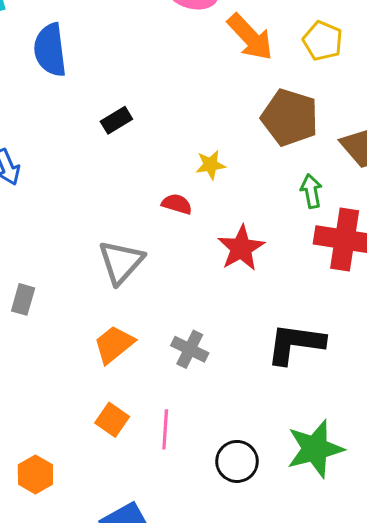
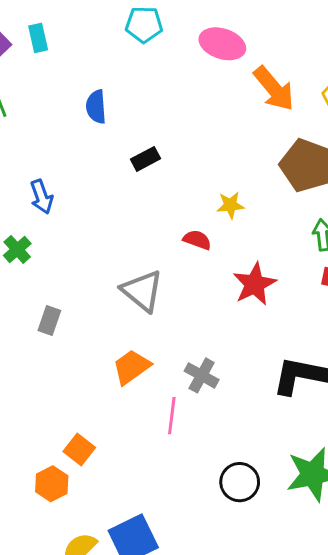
blue semicircle: (50, 50) -> (96, 107), moved, size x0.7
gray triangle: (121, 262) -> (142, 291), turned -36
orange square: (112, 420) -> (79, 450), moved
pink line: (165, 429) -> (172, 416), moved

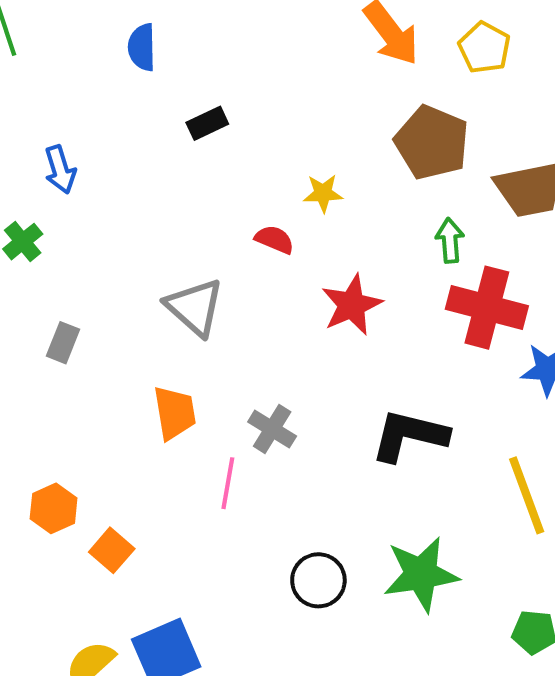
orange trapezoid: (131, 367) -> (175, 413), turned 114
orange square: (79, 450) -> (112, 550), moved
orange hexagon: (52, 484) -> (54, 508), moved

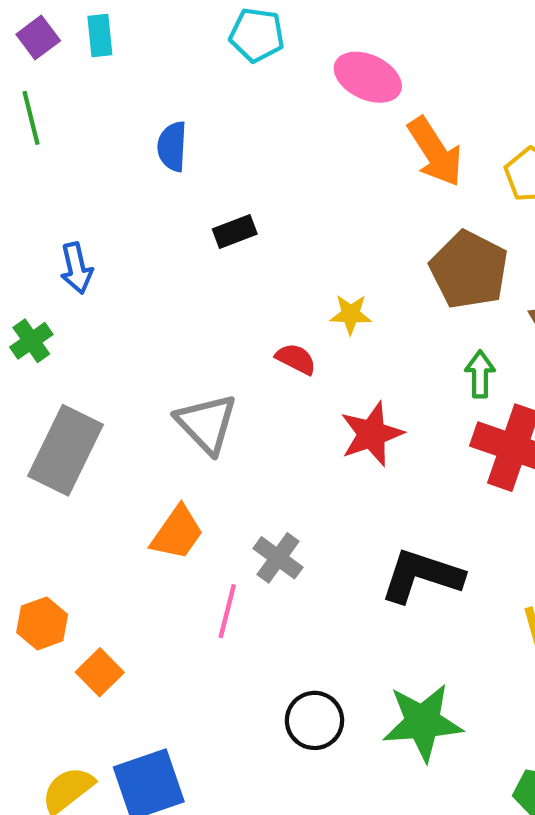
gray rectangle: (63, 343) -> (65, 450), size x2.0
orange trapezoid: (175, 413) -> (177, 533), turned 40

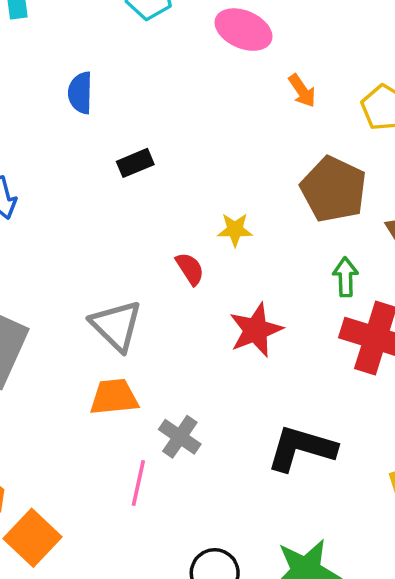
orange arrow: (435, 152) -> (302, 91), size x0.6
red semicircle: (296, 359) -> (190, 269), turned 32
orange trapezoid: (177, 533) -> (114, 397), moved, turned -129
orange square: (100, 672) -> (33, 538), size x1.4

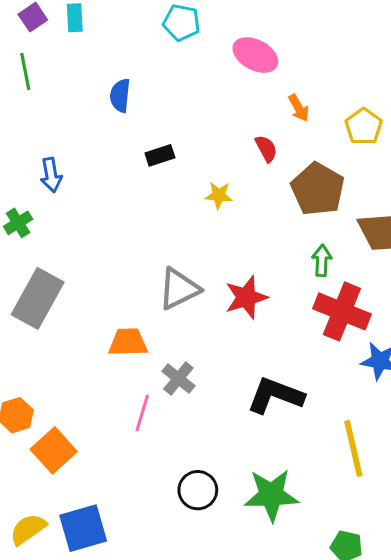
yellow star: (235, 230) -> (219, 195), moved
red semicircle: (190, 269) -> (266, 149), moved
gray triangle: (116, 325) -> (179, 289), moved, turned 45

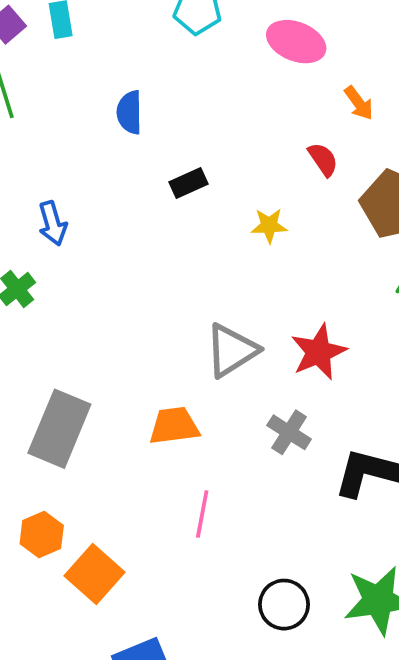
gray rectangle: (38, 298) -> (59, 429), moved
gray cross: (178, 378) -> (289, 432), moved

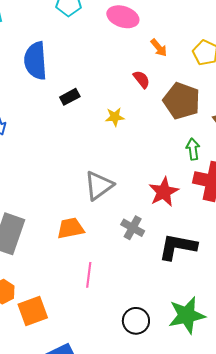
blue semicircle: (129, 112) -> (35, 61), size x1.6
red star: (319, 352) -> (164, 192), moved
orange square: (94, 574) -> (33, 311), turned 32

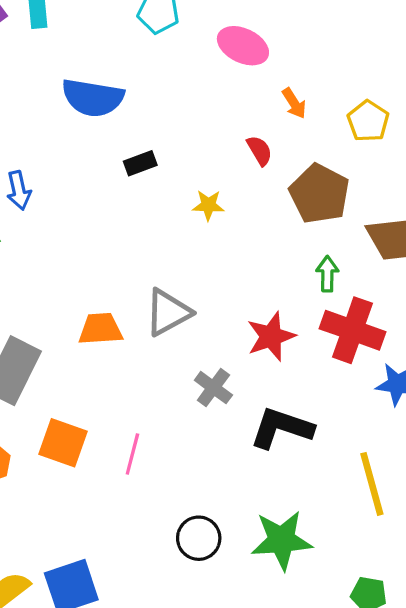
blue semicircle: (35, 61) -> (93, 98), turned -84
orange trapezoid: (70, 228) -> (100, 329), moved
orange square: (33, 311) -> (63, 443), moved, turned 32

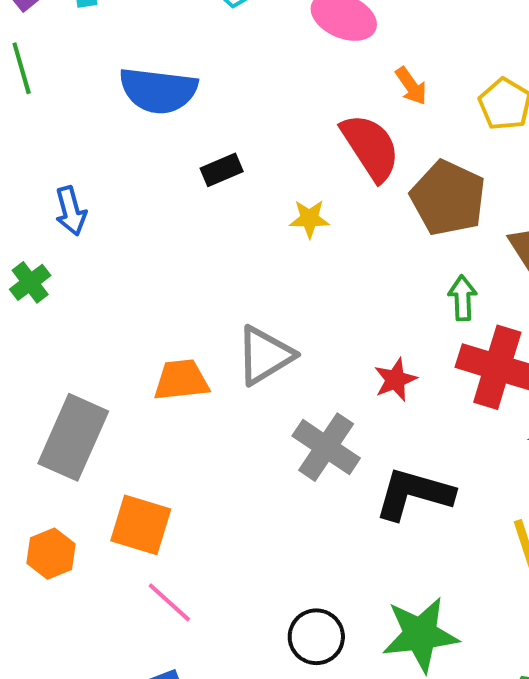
red semicircle: (260, 151) -> (370, 147), size x1.8
red star: (271, 336) -> (395, 380), size x0.7
gray cross: (213, 388) -> (326, 447), size x1.4
pink line: (132, 454) -> (169, 602), moved, turned -60

